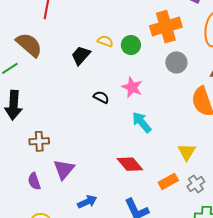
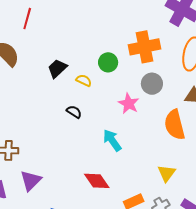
yellow semicircle: (105, 41) -> (84, 80), moved
pink star: (132, 87) -> (129, 104), moved
yellow triangle: (187, 152) -> (167, 173), moved

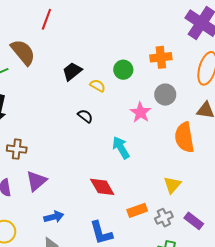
orange cross: (144, 47) -> (161, 57), size x0.7

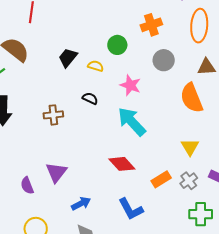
pink star: (140, 112) -> (130, 85), moved
cyan arrow: (121, 148) -> (132, 122), size x1.4
brown cross: (17, 149) -> (53, 115), moved

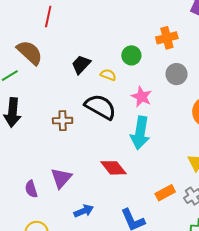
black semicircle: (90, 98) -> (100, 107), size x2.0
cyan arrow: (132, 122) -> (140, 133), turned -132
red diamond: (122, 164) -> (114, 168), moved

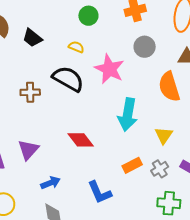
green circle: (131, 55) -> (88, 16), moved
black trapezoid: (81, 64) -> (32, 38), moved, turned -95
pink star: (142, 97) -> (109, 69), size x1.4
cyan arrow: (140, 133) -> (128, 115), moved

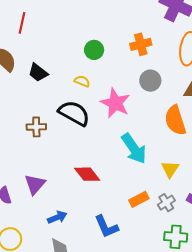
cyan arrow: (128, 115) -> (134, 149), turned -44

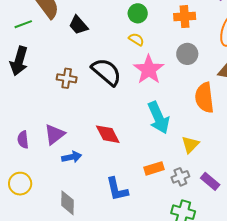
yellow semicircle: (82, 81) -> (136, 39), moved
blue arrow: (57, 217) -> (72, 157), moved

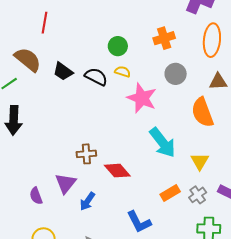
black semicircle: (106, 72) -> (96, 77), moved, size x0.7
brown cross: (67, 78) -> (86, 154), moved
blue arrow: (72, 157) -> (87, 201), turned 150

